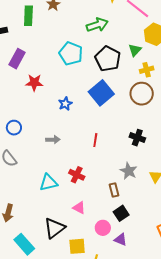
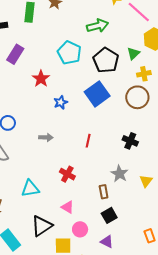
red star: (34, 83) -> (41, 79), moved, turned 30
cyan triangle: (48, 183) -> (30, 189), moved
pink circle: (103, 228) -> (80, 229), moved

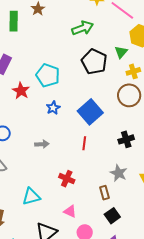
cyan pentagon: (69, 53) -> (48, 75), moved
red star: (41, 79) -> (21, 91), moved
blue square: (97, 94) -> (90, 112), moved
black cross: (130, 141) -> (126, 139), turned -35

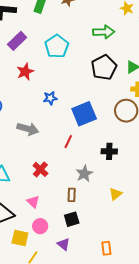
cyan pentagon: (48, 75) -> (57, 46), moved
gray arrow: (42, 144) -> (28, 129), size x1.5
gray star: (119, 173) -> (84, 174), moved

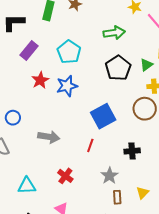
blue star: (50, 98) -> (67, 86), moved, size x1.5
brown rectangle: (72, 195) -> (117, 197), moved

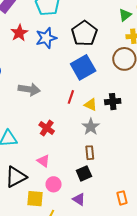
black pentagon: (118, 68) -> (84, 33), moved
yellow triangle: (143, 193) -> (91, 105), moved, turned -48
brown rectangle: (117, 197) -> (90, 153), moved

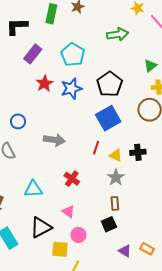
orange rectangle: (122, 198) -> (147, 249), turned -48
purple triangle: (79, 199) -> (125, 251), moved

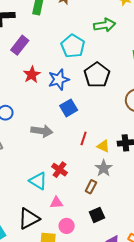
cyan pentagon: (73, 55) -> (73, 46), moved
blue square: (108, 118) -> (69, 108), moved, size x0.7
cyan triangle: (33, 189) -> (38, 181), moved, turned 36
brown rectangle: (115, 203) -> (91, 187), moved, turned 32
pink triangle: (68, 212) -> (56, 203), turned -40

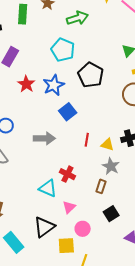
green arrow: (105, 25) -> (77, 18), moved
pink triangle: (56, 203) -> (69, 207), turned -32

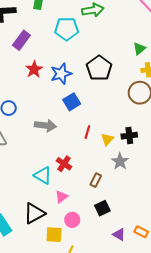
cyan pentagon: (63, 50) -> (67, 29), moved, turned -30
yellow triangle: (107, 145) -> (107, 139), turned 48
gray star: (111, 166) -> (120, 161), moved

